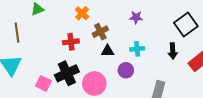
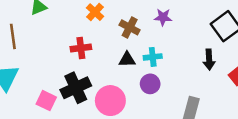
brown cross: (100, 32) -> (130, 27), moved, turned -35
cyan cross: (137, 49) -> (153, 57), moved

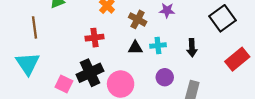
black arrow: (209, 60) -> (192, 48), moved
purple circle: (150, 84) -> (165, 77), moved

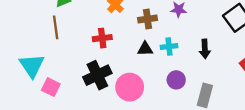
brown cross: (138, 19) -> (148, 19), turned -36
brown line: (34, 27) -> (56, 27), moved
pink square: (64, 84) -> (51, 87), moved

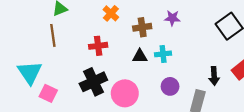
black arrow: (205, 49) -> (214, 76), moved

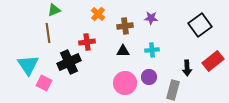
cyan cross: (163, 54) -> (152, 50), moved
black cross: (93, 82) -> (69, 62), moved
pink circle: (125, 93) -> (125, 83), moved

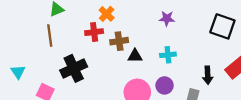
black square: (200, 25) -> (222, 26), turned -35
brown cross: (125, 26) -> (119, 41), moved
red cross: (87, 42) -> (94, 32), moved
cyan triangle: (28, 65) -> (18, 72), moved, size x0.6

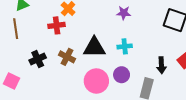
brown cross: (119, 41) -> (67, 57), moved, turned 35
black triangle: (135, 56) -> (94, 47), size x1.6
black cross: (74, 68) -> (38, 59), size x0.7

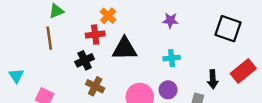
black triangle: (94, 47) -> (125, 49), moved
brown cross: (67, 57) -> (95, 86), moved
black cross: (38, 59) -> (85, 60), moved

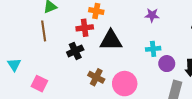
orange cross: (108, 16) -> (96, 11), turned -32
brown cross: (95, 86) -> (96, 77), moved
purple circle: (168, 90) -> (167, 64), moved

